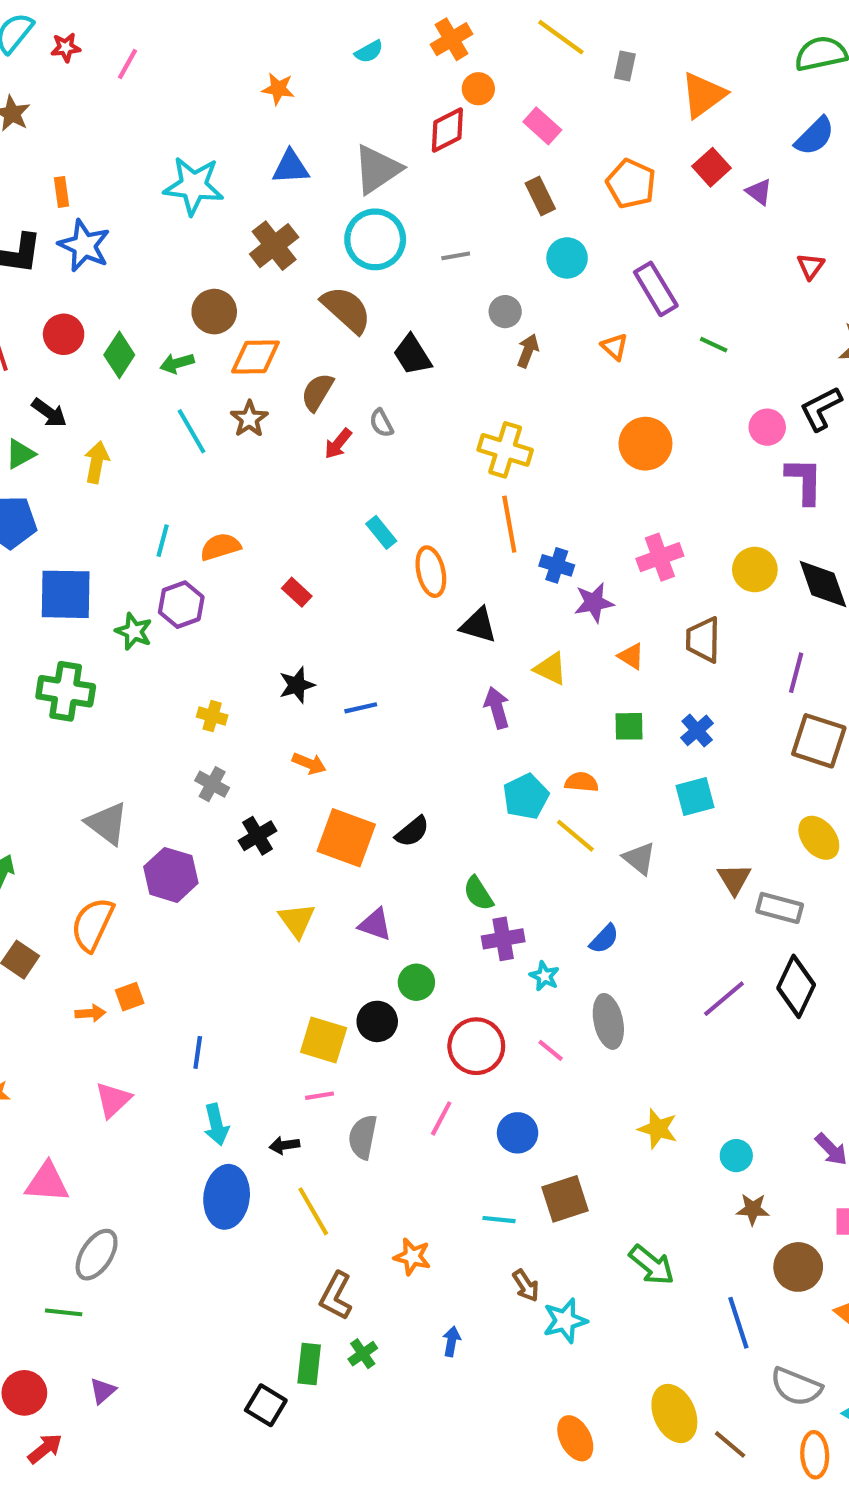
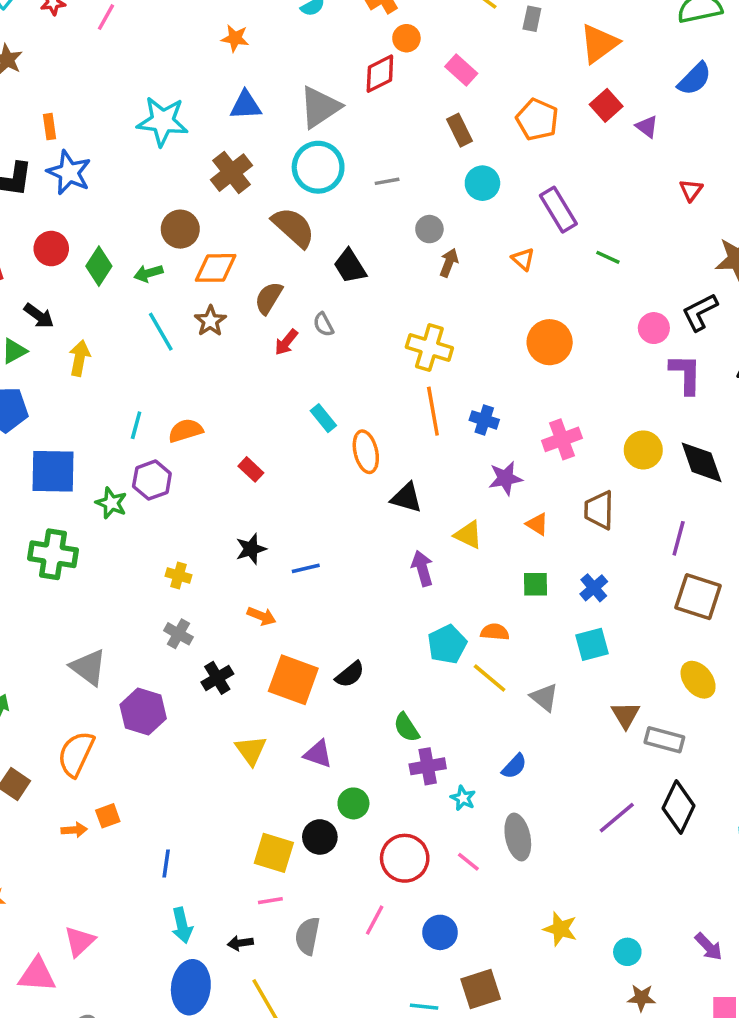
blue cross: (557, 565) -> (484, 420), moved
pink triangle: (113, 1100) -> (80, 941), moved

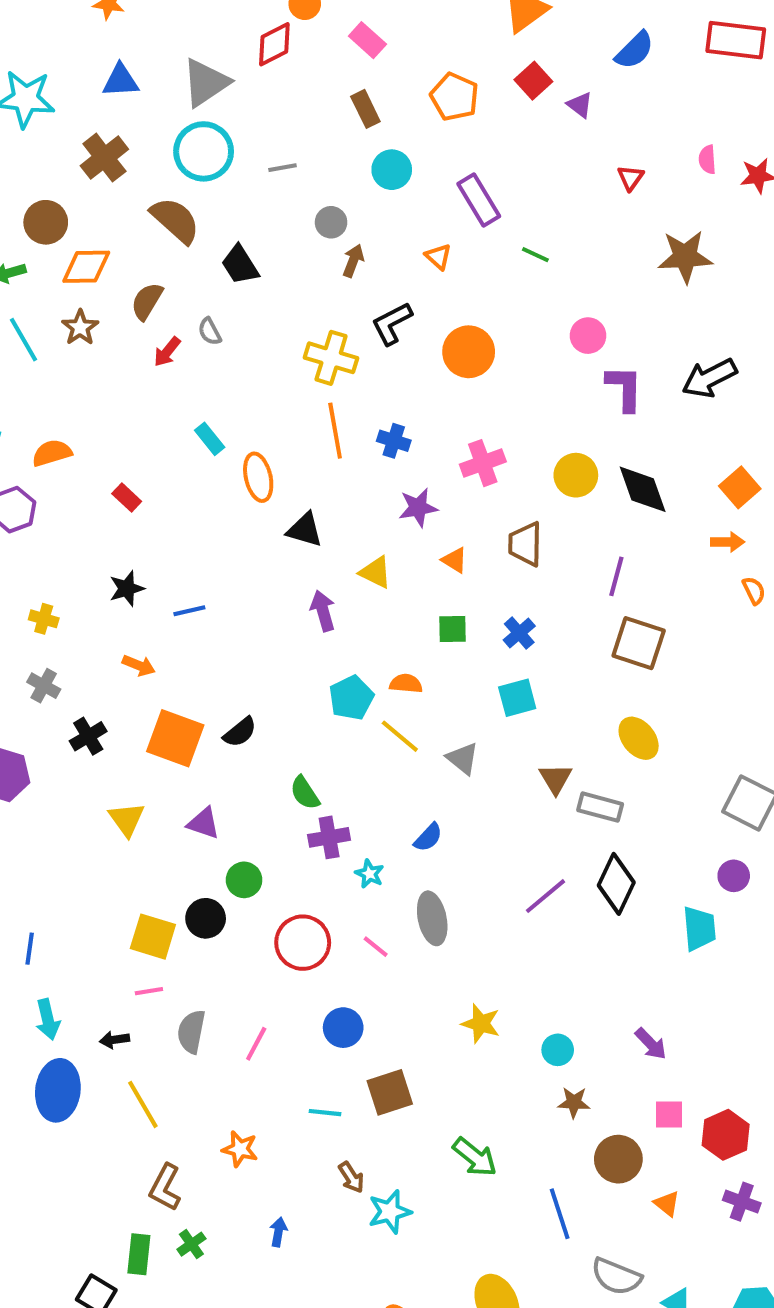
black L-shape: (700, 312) -> (392, 323), moved
pink line: (375, 920) -> (256, 1044), moved

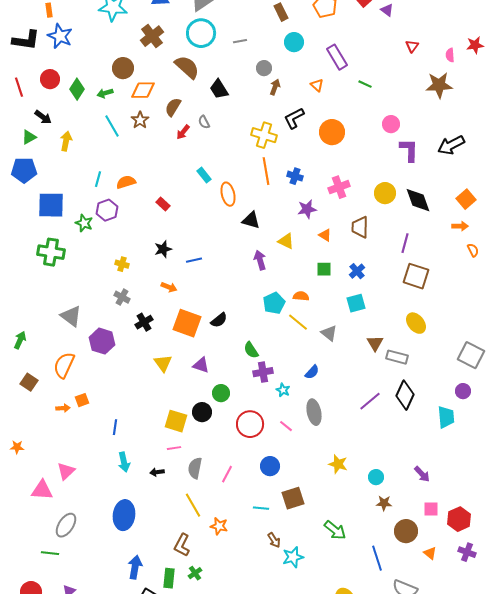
pink semicircle: (707, 160) -> (450, 55), moved
blue ellipse: (58, 1090) -> (124, 515), moved
yellow line: (143, 1104) -> (193, 505), moved
blue arrow: (278, 1232) -> (135, 567), moved, size x1.6

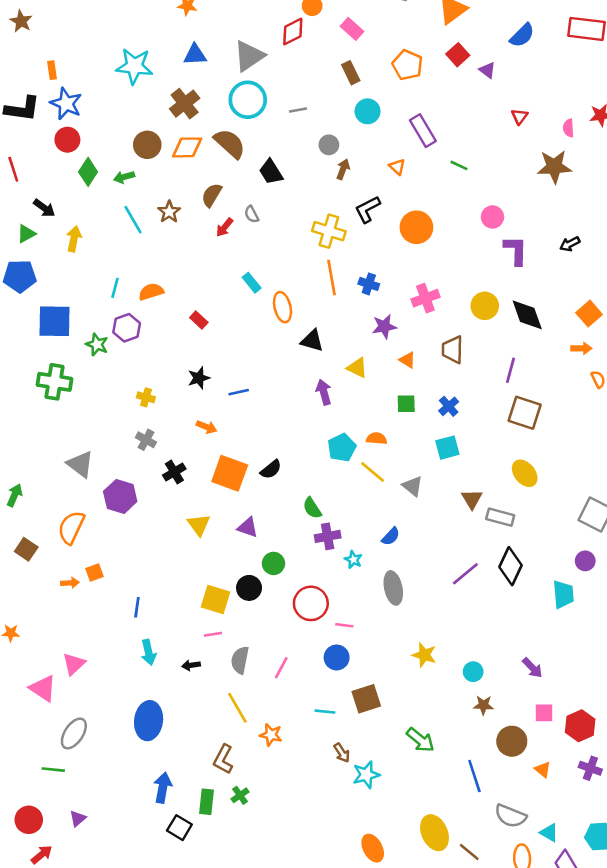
red circle: (50, 79) -> (67, 140), moved
orange diamond: (143, 90) -> (187, 147), moved
black arrow: (451, 145) -> (570, 244), size x0.6
pink line: (286, 426) -> (344, 625), moved, turned -32
pink triangle: (42, 490) -> (43, 688), turned 30

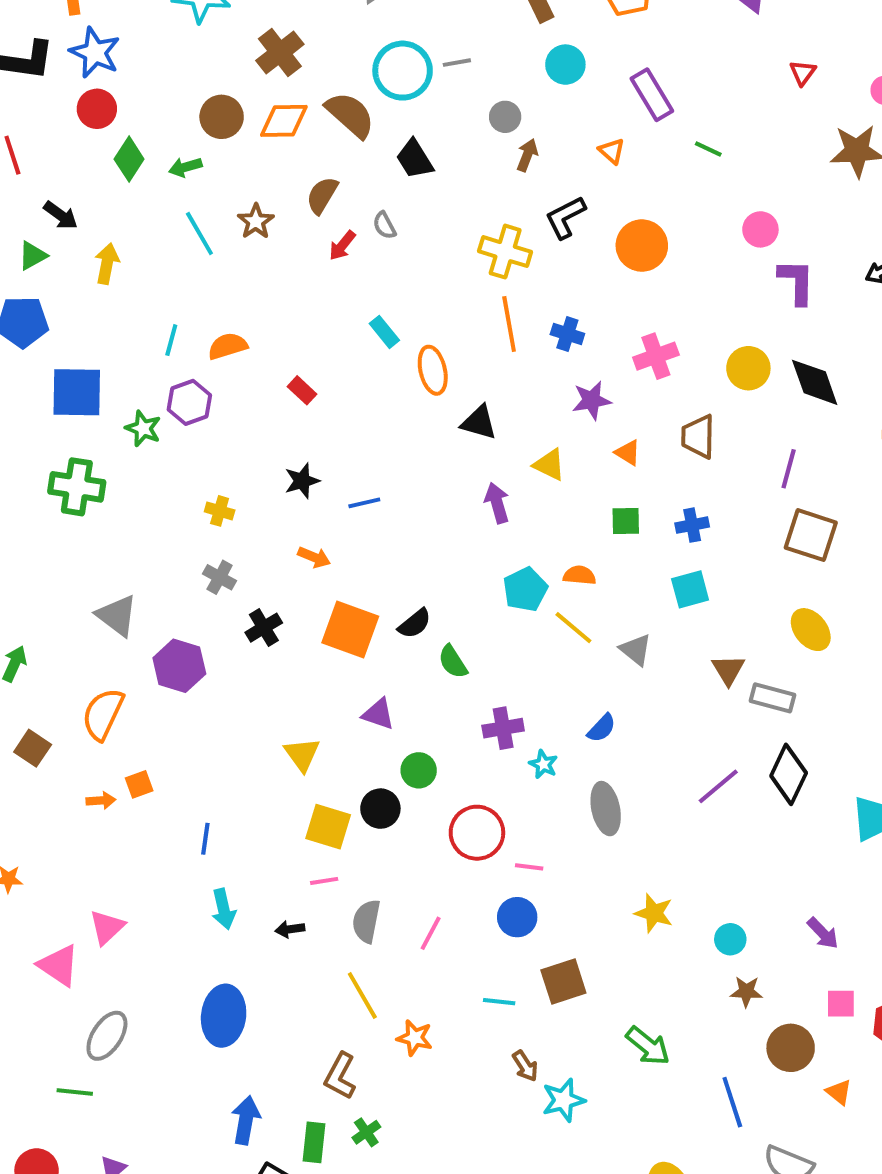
cyan circle: (248, 100) -> (403, 71), moved
blue cross: (449, 406) -> (692, 525), turned 30
green semicircle: (312, 508) -> (453, 662), moved
yellow triangle: (199, 525) -> (302, 754), moved

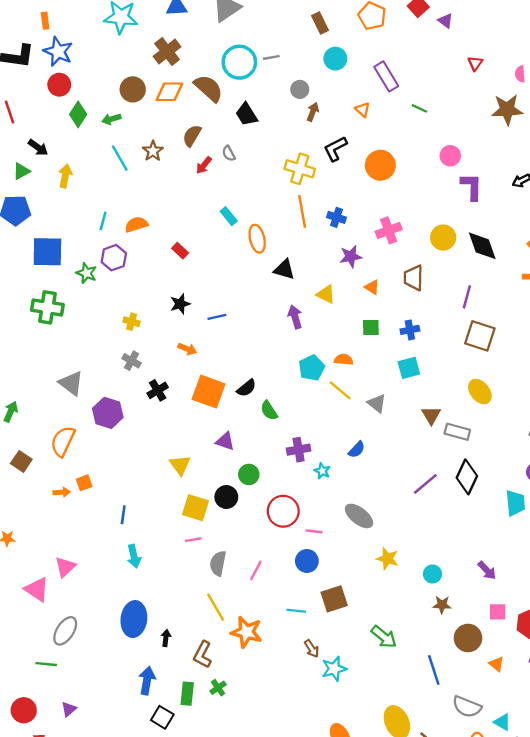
gray ellipse: (606, 809) -> (359, 516), moved, turned -40
black arrow: (290, 929) -> (166, 638), moved, turned 105
orange star: (415, 1038) -> (246, 632), size x1.5

